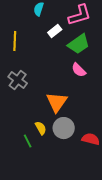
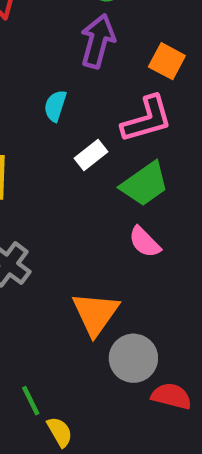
yellow semicircle: (41, 128) -> (60, 432), moved
gray circle: (64, 128) -> (133, 358), moved

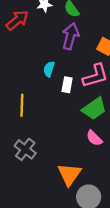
white rectangle: (91, 155) -> (67, 85), moved, turned -42

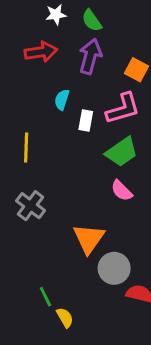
red arrow: (17, 20) -> (41, 52), moved, turned 30

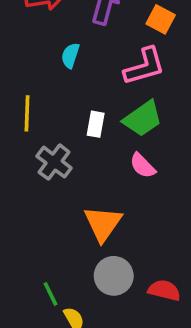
white rectangle: (86, 121) -> (96, 124), moved
gray cross: (31, 206) -> (54, 162), moved
gray circle: (114, 268) -> (114, 276), moved

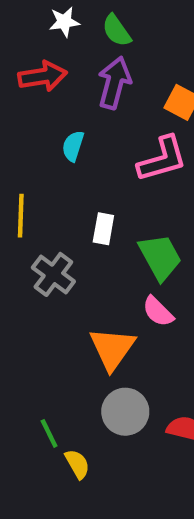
green trapezoid: (143, 119) -> (160, 257), moved, turned -84
pink semicircle: (143, 166) -> (158, 311), moved

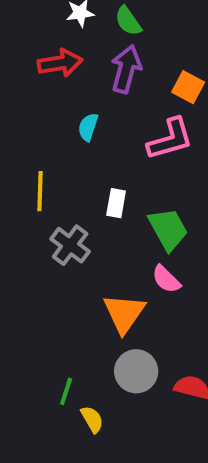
green line: (49, 433) -> (66, 391), turned 44

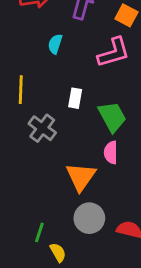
pink semicircle: (166, 279) -> (111, 152), turned 45

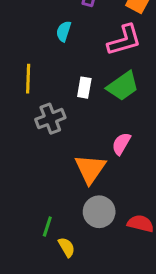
green trapezoid: (112, 117) -> (123, 86), moved, turned 84
gray cross: (42, 128) -> (50, 119), turned 32
pink semicircle: (111, 152) -> (121, 144), turned 30

